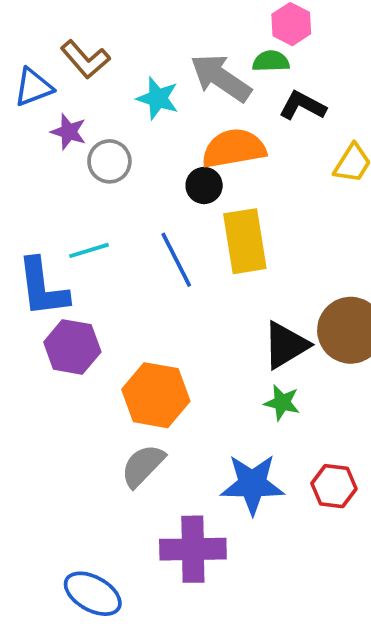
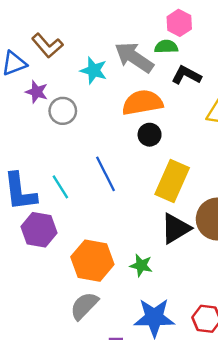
black circle: (204, 186) -> (150, 135), moved
yellow rectangle: (245, 241) -> (172, 181), moved, turned 33
cyan line: (89, 250) -> (60, 187), moved, turned 75
green star: (282, 403) -> (141, 265), moved

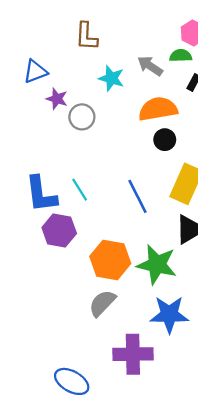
brown L-shape: (47, 46) -> (86, 36), moved, turned 44
gray arrow: (134, 57) -> (150, 66), size x0.7
blue line: (106, 174) -> (137, 196), moved
green star: (141, 265) -> (157, 265), size x1.8

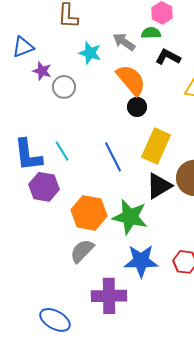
orange semicircle: (158, 109) -> (131, 80), turned 60

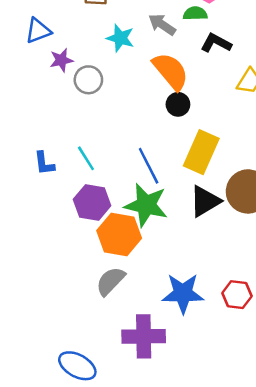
purple star: (42, 71) -> (61, 60), turned -30
blue L-shape: (28, 155) -> (44, 163), size x0.6
purple hexagon: (44, 187) -> (92, 203), moved
green star: (130, 217) -> (146, 205), moved

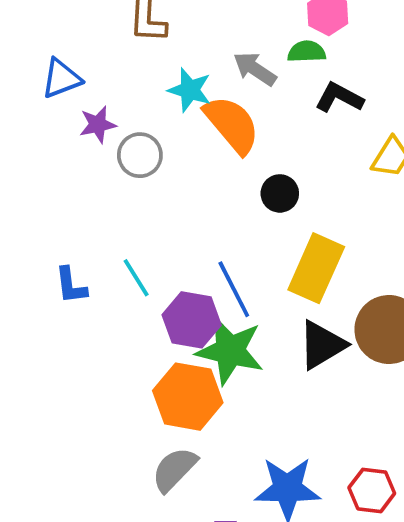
orange semicircle: (171, 71) -> (232, 124), moved
purple hexagon: (92, 203) -> (192, 320), moved

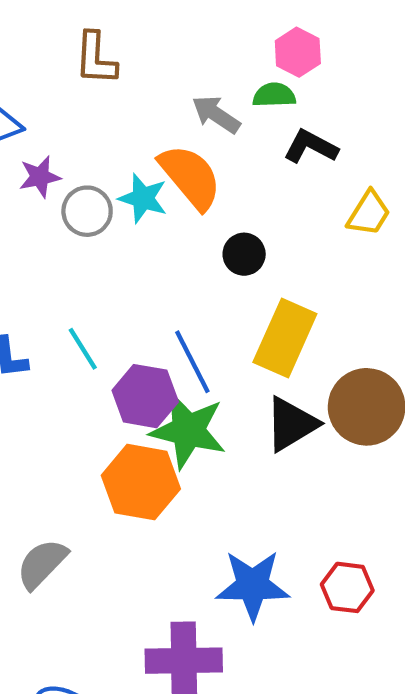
cyan star: (190, 90) -> (143, 198), moved
gray semicircle: (174, 469) -> (42, 564), moved

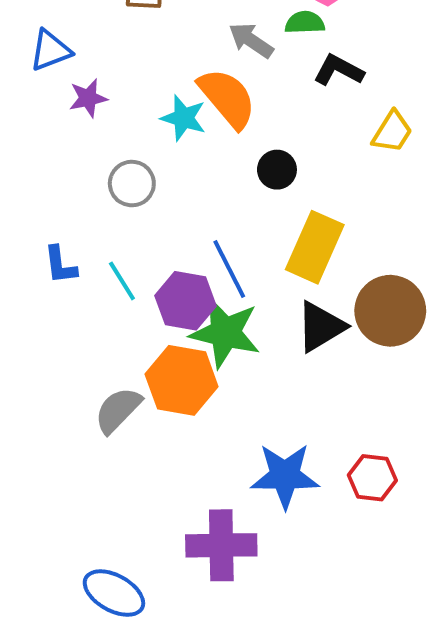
gray circle: (87, 211) -> (132, 184), moved
cyan line: (83, 349) -> (122, 281), moved
gray semicircle: (42, 564) -> (118, 410), moved

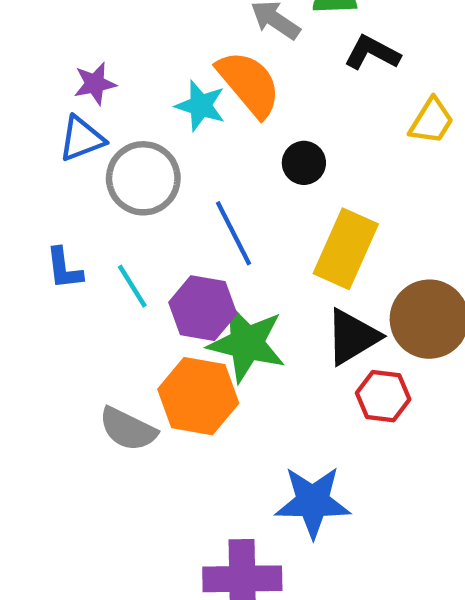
blue triangle: (50, 50) -> (82, 139), moved
gray circle: (132, 184) -> (143, 178), size x1.4
blue line: (229, 269) -> (233, 233), moved
gray semicircle: (118, 410) -> (128, 429), turned -108
red hexagon: (372, 478) -> (383, 396), moved

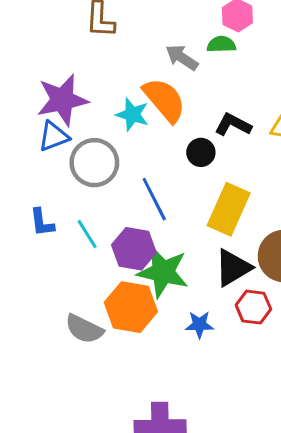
black L-shape: (372, 53) -> (233, 125), moved
purple star: (95, 84) -> (62, 100), size x1.8
blue star: (313, 502) -> (199, 325), moved, size x0.6

